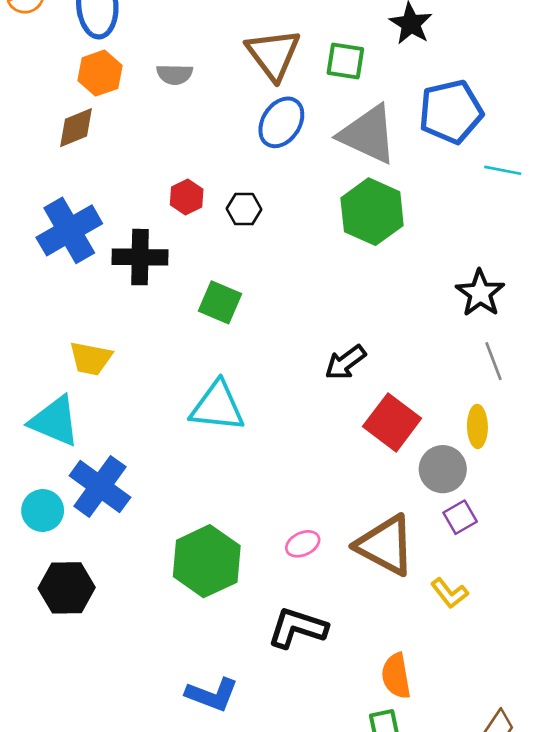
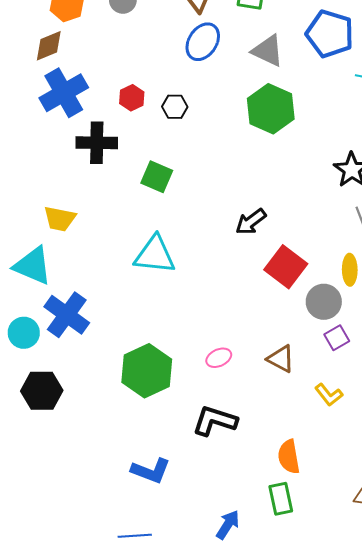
blue pentagon: (451, 112) -> (330, 34), turned 30
gray triangle: (368, 134) -> (268, 51), size x0.7
blue cross: (69, 230) -> (64, 93), moved
brown triangle: (385, 545) -> (281, 359), size x0.6

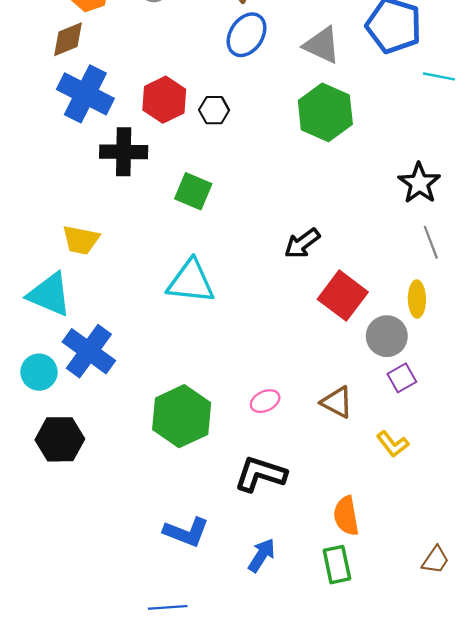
blue cross: (64, 93) -> (85, 94), turned -33
red hexagon: (132, 98) -> (164, 100), size x1.5
blue arrow: (228, 525) -> (262, 555), moved

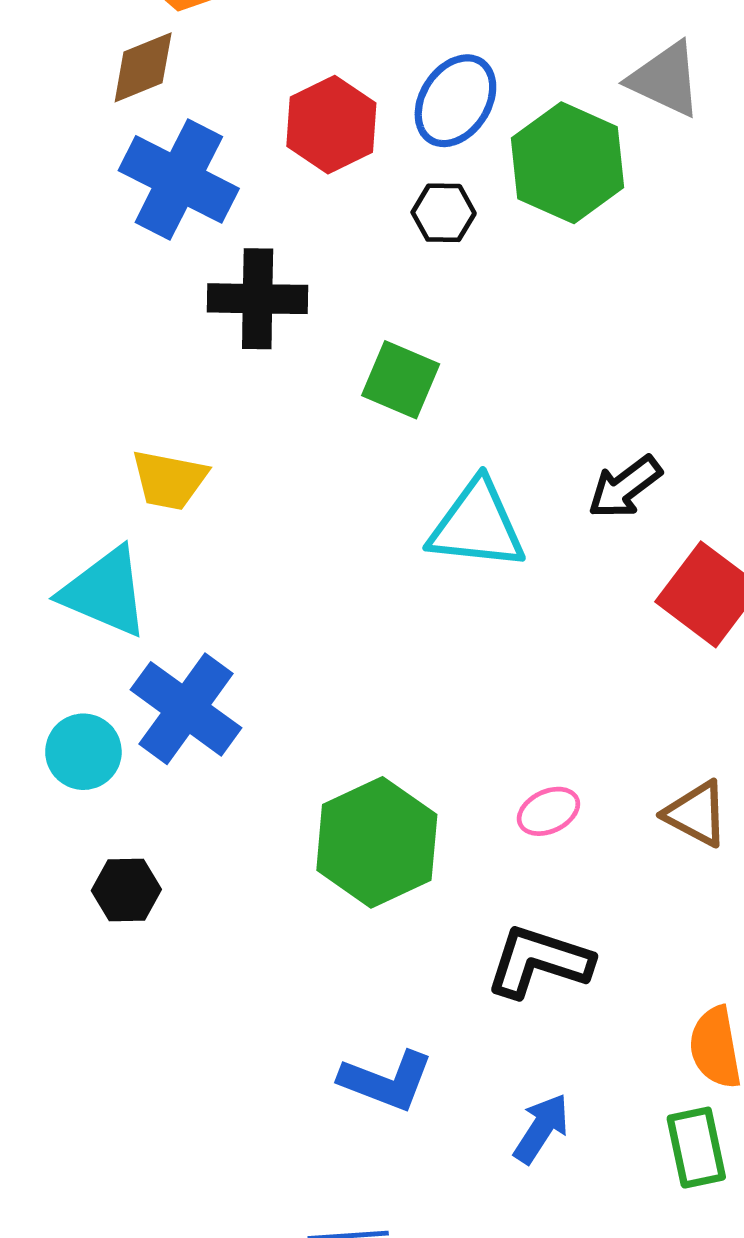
blue ellipse: (247, 35) -> (455, 101), moved
red hexagon: (164, 100) -> (331, 125), moved
green hexagon: (325, 112) -> (568, 163), moved
cyan triangle: (191, 282) -> (477, 525), moved
black hexagon: (60, 439) -> (126, 890), size x0.7

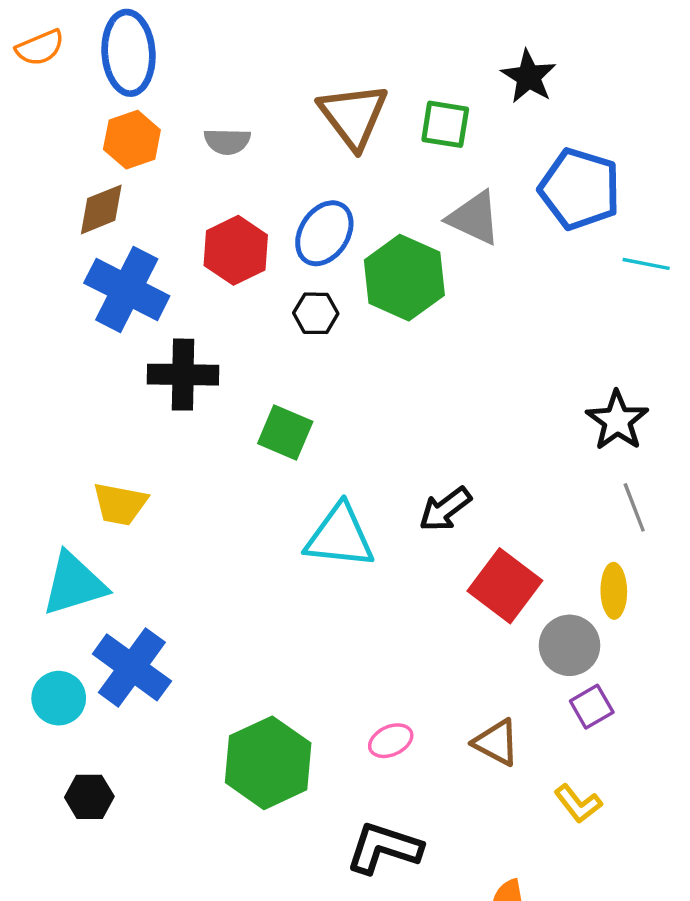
cyan triangle: (105, 592) -> (74, 584), turned -40

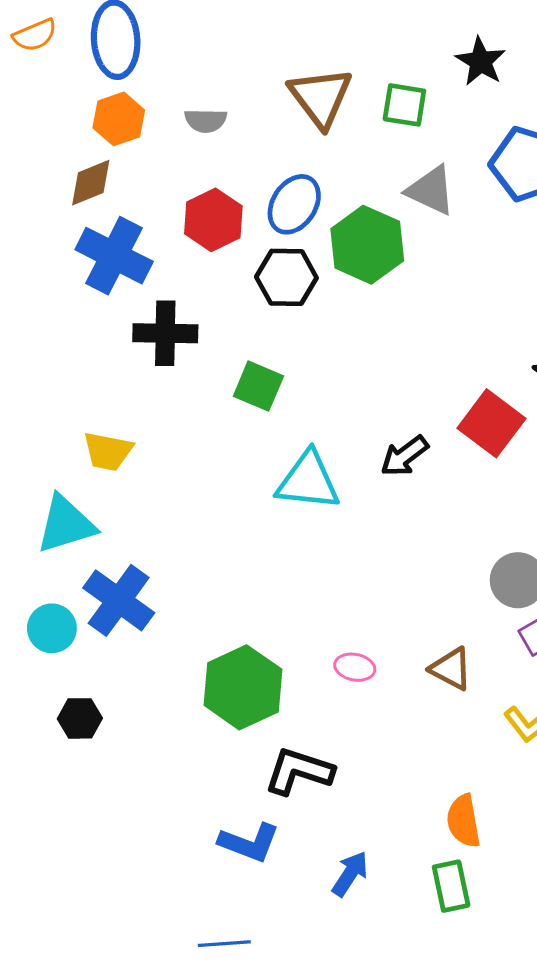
black hexagon: (316, 313) -> (286, 277), size x1.5
red square: (505, 586) -> (491, 423), moved
pink ellipse: (391, 741) -> (355, 667), turned 36
black L-shape: (384, 848) -> (299, 771), moved

